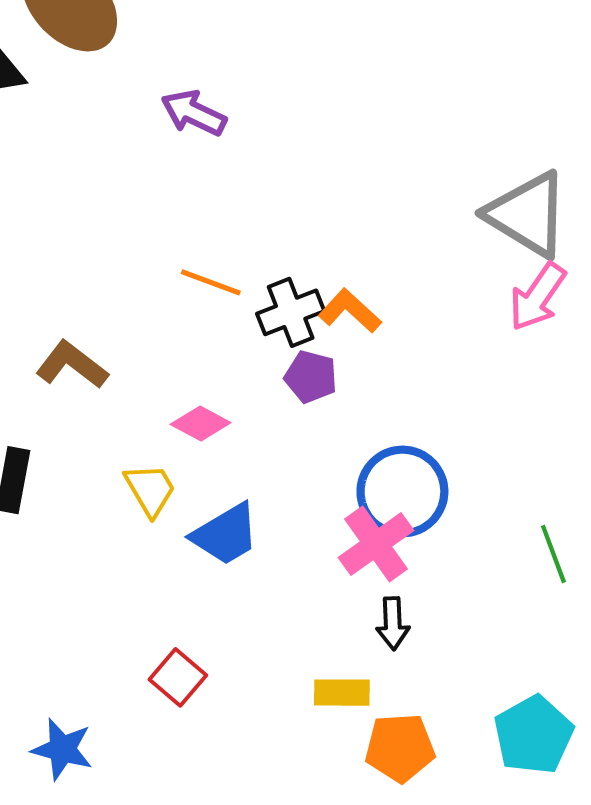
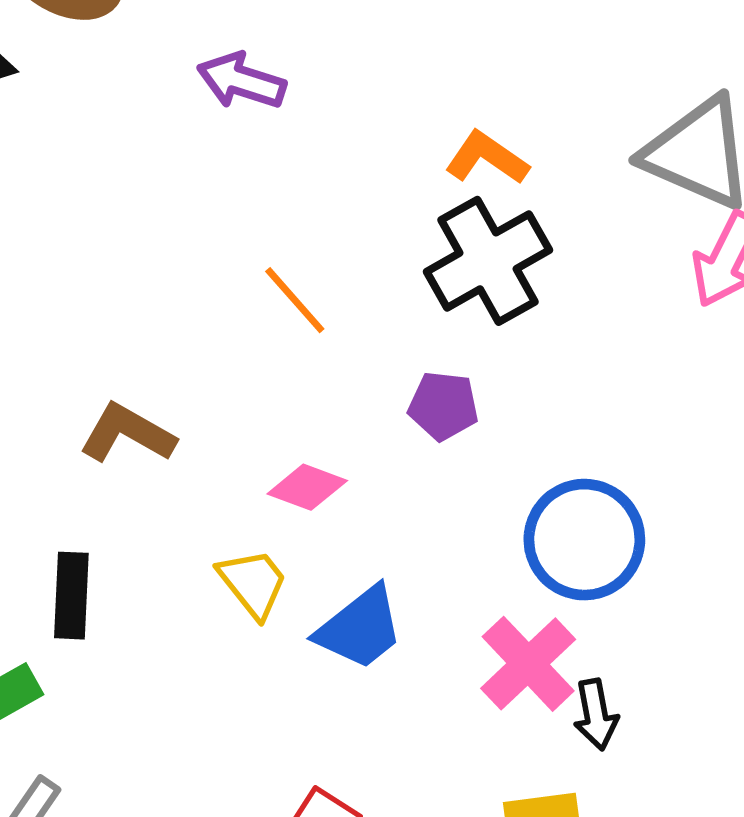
orange line: (211, 282) -> (295, 300), turned 36
orange L-shape: (350, 311) -> (487, 158), moved
black cross: (291, 312) -> (488, 261), moved, size x1.4
pink cross: (376, 544) -> (528, 664), moved

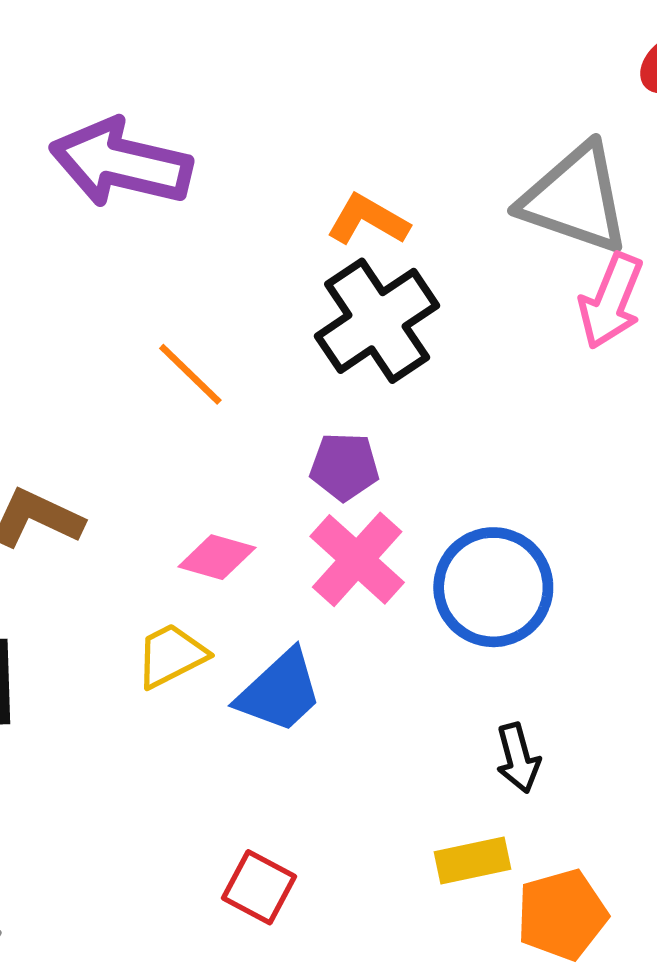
purple arrow: (241, 81) -> (121, 163), size x1.6
yellow trapezoid: (253, 583) -> (171, 656), turned -74
pink cross: (528, 664) -> (357, 559), moved

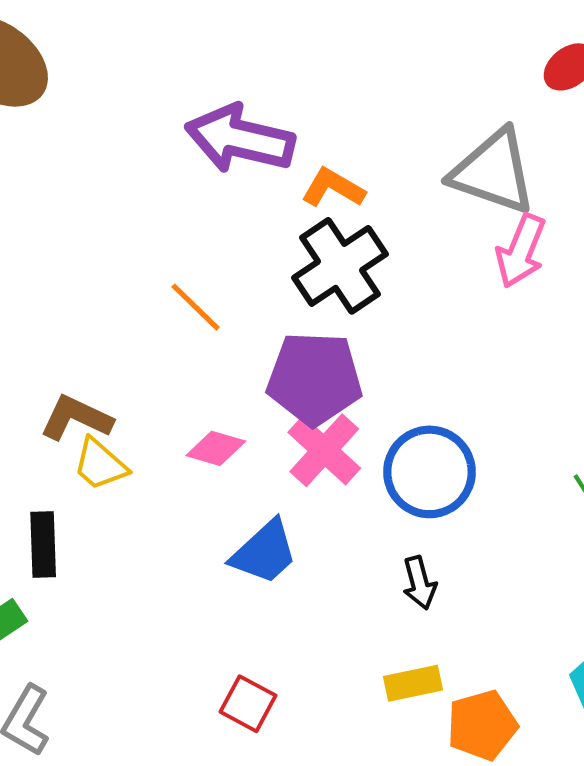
purple arrow: (121, 163) -> (240, 139), moved
purple pentagon: (344, 467) -> (315, 379), size x1.8
yellow trapezoid: (171, 656) -> (100, 464), moved, turned -112
black arrow: (518, 758) -> (419, 583), moved

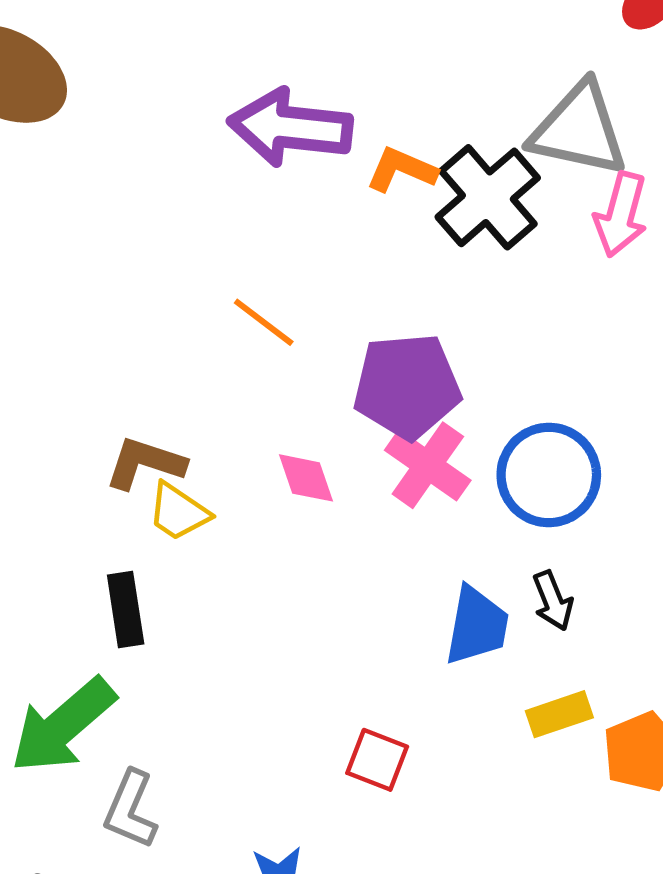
black cross: (340, 266) -> (488, 197), moved
pink diamond: (216, 448) -> (306, 478), turned 62
blue trapezoid: (264, 552) -> (477, 626), moved, turned -30

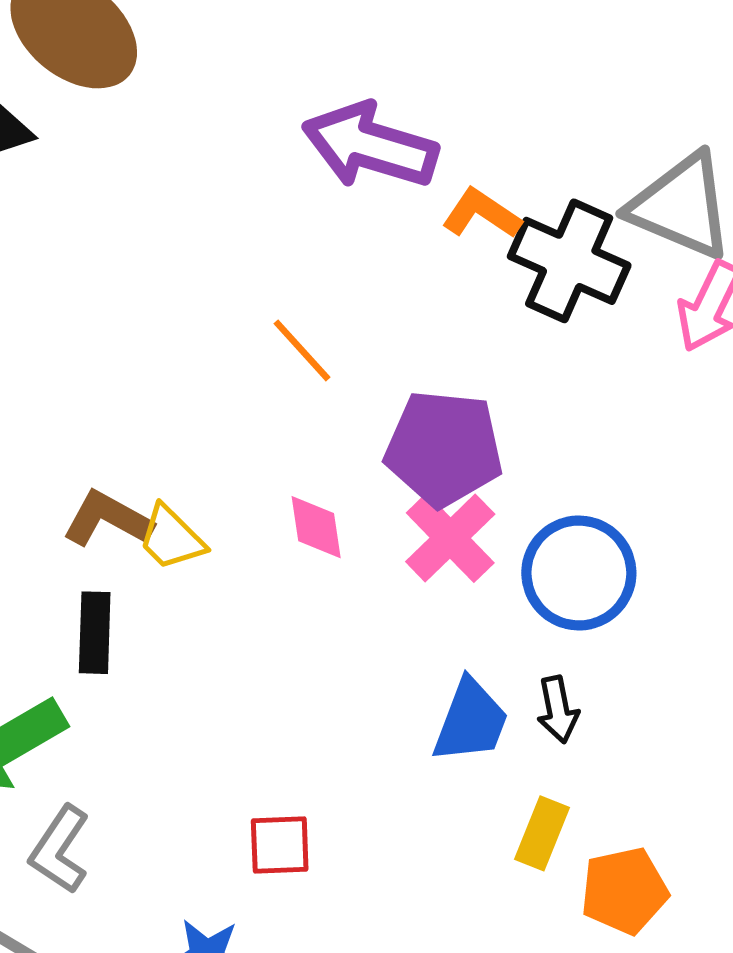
black cross: (488, 197) -> (569, 261), turned -36
brown L-shape: (145, 463) -> (108, 519), moved
yellow rectangle: (559, 714) -> (542, 833), turned -60
red square: (377, 760) -> (280, 845), moved, turned -34

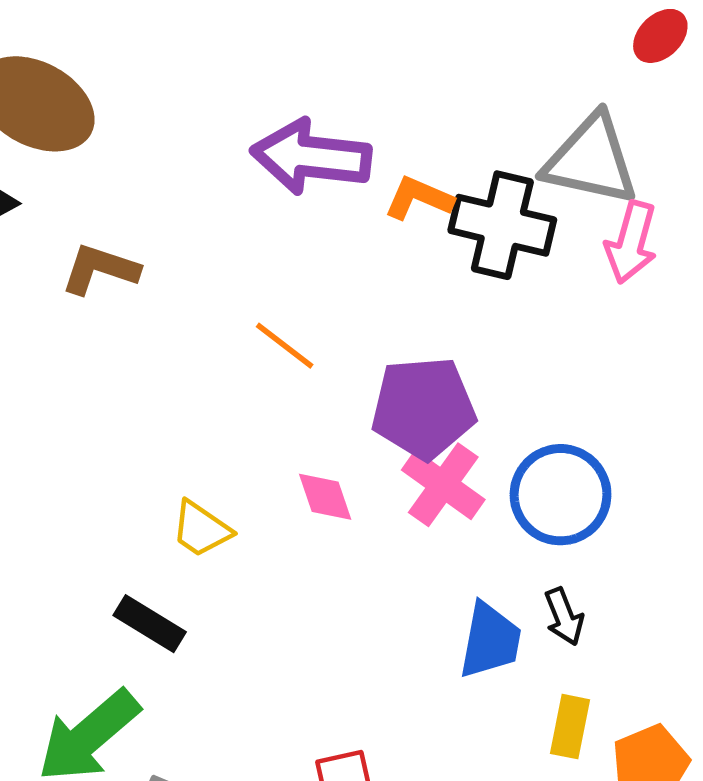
brown L-shape: (108, 519) -> (100, 269), moved
black rectangle: (95, 633) -> (150, 624), turned -50

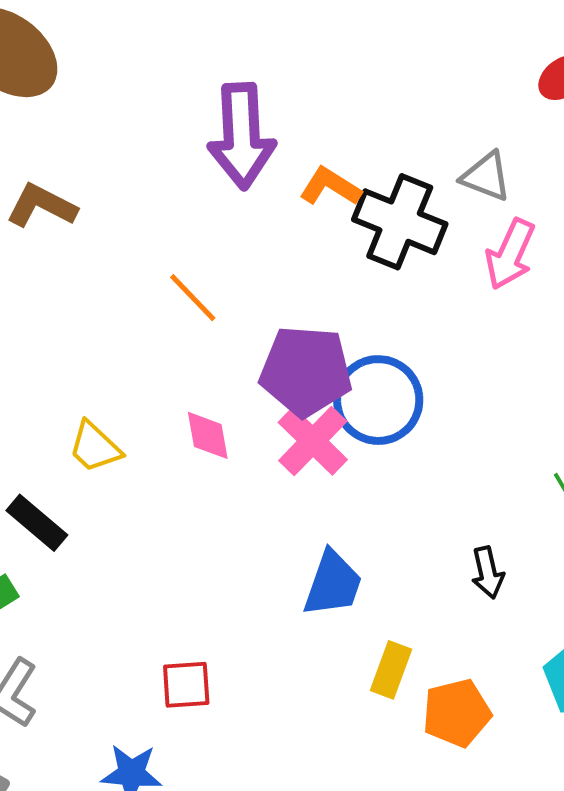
purple arrow: (311, 157) -> (242, 136), turned -108
gray triangle: (591, 160) -> (486, 176), size x0.6
blue circle: (561, 495) -> (378, 400), moved
black arrow: (564, 617) -> (488, 573), moved

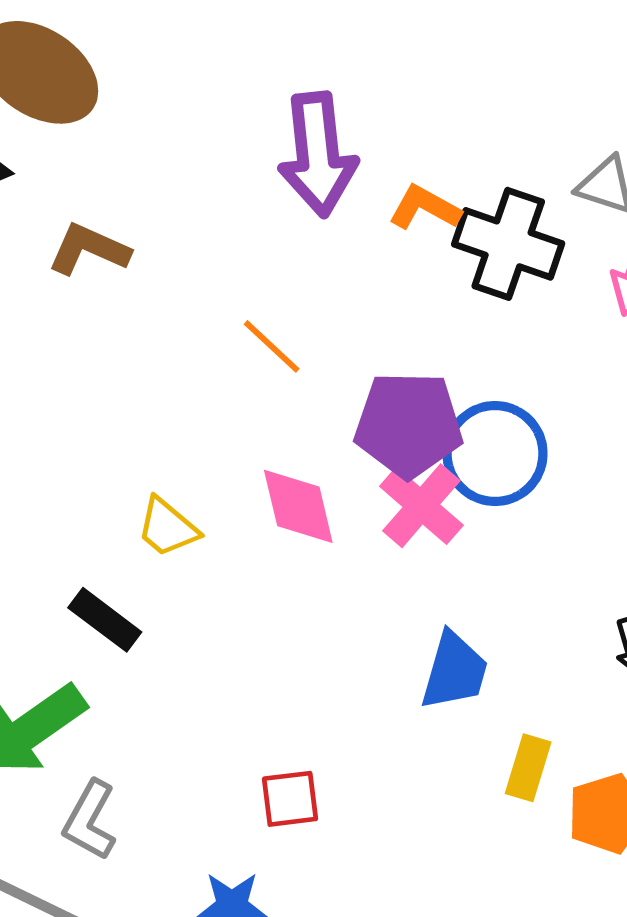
pink diamond: (208, 435) -> (298, 506), size x1.4

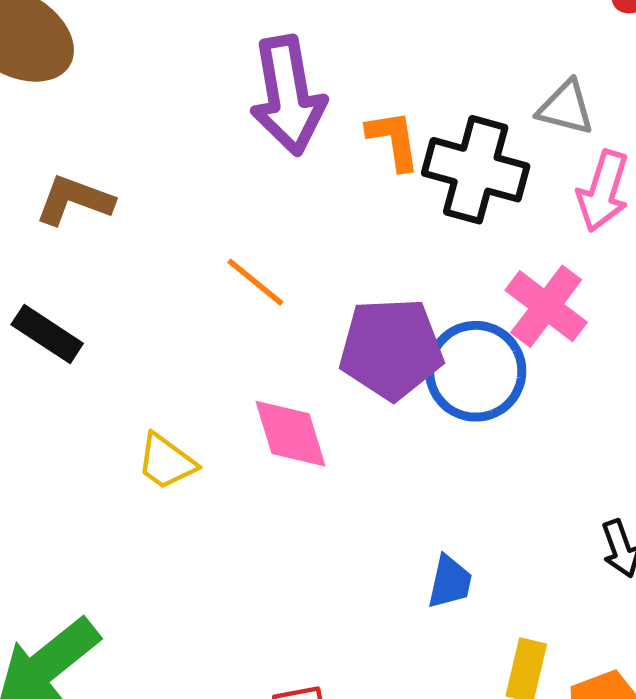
orange L-shape: (425, 208) -> (393, 140), turned 56
pink cross: (421, 506) -> (546, 306), moved
black rectangle: (105, 620) -> (47, 334), moved
blue trapezoid: (454, 671) -> (450, 582), size x0.7

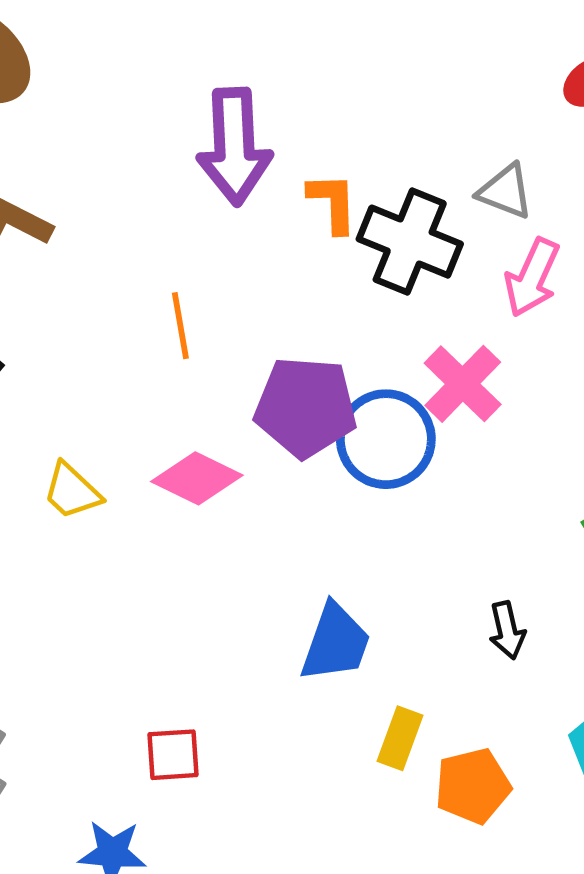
orange line: (255, 282) -> (180, 326), turned 34
pink diamond: (291, 434) -> (197, 478), turned -54
blue trapezoid: (450, 582) -> (336, 643), size x1.5

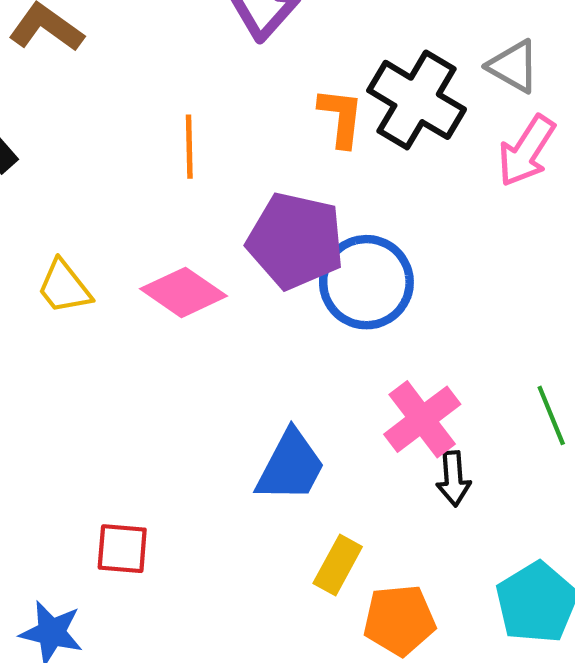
orange L-shape: (333, 203) -> (341, 117), moved
pink cross: (463, 384) -> (422, 419), moved

